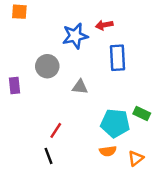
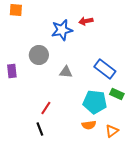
blue rectangle: (118, 58) -> (105, 69), moved, turned -50

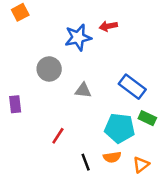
orange square: (16, 10) -> (20, 12), turned -32
purple rectangle: (12, 71) -> (15, 104), moved
black line: (40, 129) -> (86, 162), moved

